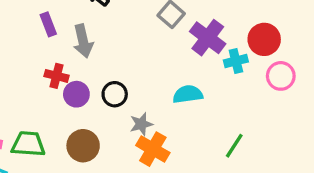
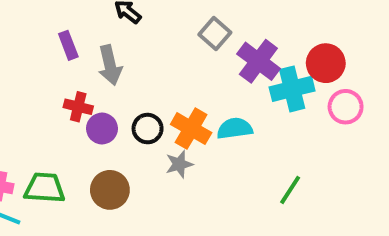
cyan cross: (236, 61) -> (292, 89), size x1.5
orange cross: (153, 149) -> (191, 129), moved

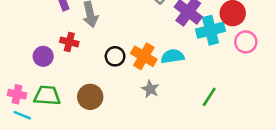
purple circle: (102, 129) -> (43, 56), moved
gray star: (179, 164) -> (150, 89), moved, turned -30

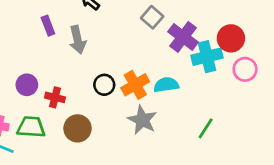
red cross: (69, 42) -> (55, 97), moved
orange cross: (144, 56) -> (135, 85), turned 30
gray star: (150, 89) -> (142, 120), size x1.5

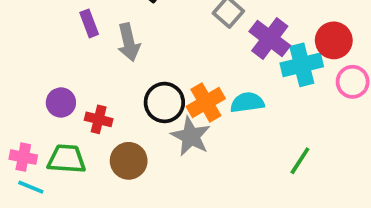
black circle: (104, 85) -> (164, 102), size x1.4
gray star: (142, 120) -> (191, 136), moved

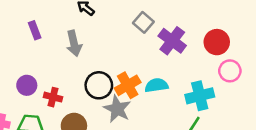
purple rectangle: (89, 23) -> (35, 30), moved
cyan cross: (302, 65) -> (200, 96), moved

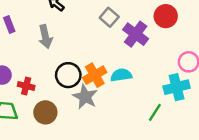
red circle: (217, 42) -> (166, 16), moved
cyan cross: (200, 96) -> (177, 87), moved

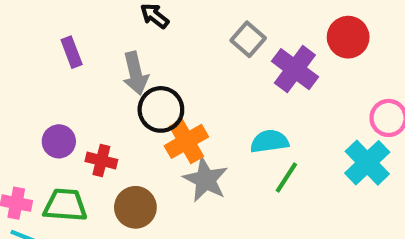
black circle: (68, 75) -> (161, 109), moved
orange cross: (95, 75) -> (186, 141), moved
cyan cross: (177, 87) -> (367, 163), turned -30
green line: (155, 112) -> (286, 178), moved

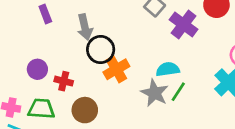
gray star: (206, 180) -> (155, 93), moved

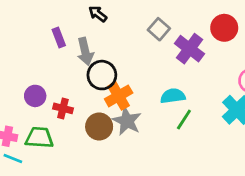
purple rectangle: (45, 14) -> (59, 38), moved
gray star: (155, 93) -> (127, 121), moved
brown circle: (85, 110) -> (99, 127), moved

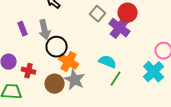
red circle: (224, 28) -> (128, 13), moved
purple rectangle: (59, 38) -> (23, 29), moved
orange cross: (119, 96) -> (69, 62), turned -30
cyan semicircle: (173, 96) -> (108, 62), turned 30

